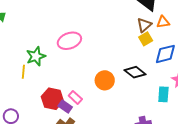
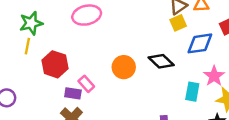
green star: (36, 56) -> (31, 23), moved
red hexagon: (52, 99) -> (55, 64), moved
purple rectangle: (65, 107) -> (73, 93), turned -32

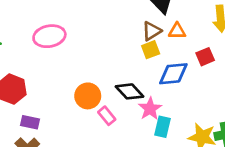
pink star: (214, 76) -> (150, 109), moved
pink rectangle: (86, 84) -> (107, 116), moved

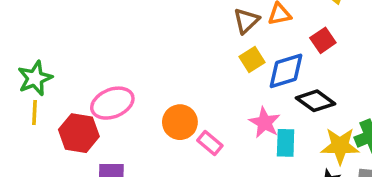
pink ellipse: (49, 36) -> (112, 103), moved
yellow square: (151, 50) -> (252, 60), moved
black diamond: (130, 91) -> (316, 101), moved

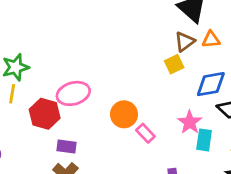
yellow square: (252, 60) -> (174, 64), moved

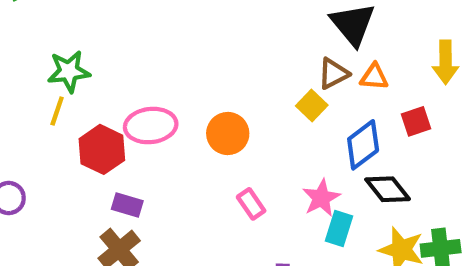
yellow square: (174, 64) -> (312, 105), turned -30
blue diamond: (211, 84) -> (363, 145), turned -36
orange circle: (124, 114) -> (228, 134), moved

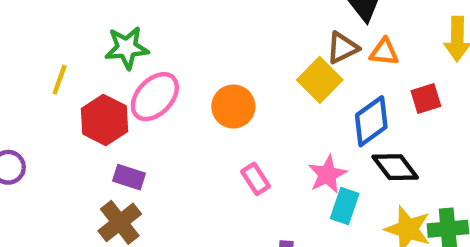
green star: (69, 71) -> (127, 48), moved
yellow square: (312, 105) -> (320, 80), size x1.4
pink ellipse: (151, 126) -> (155, 97), turned -42

